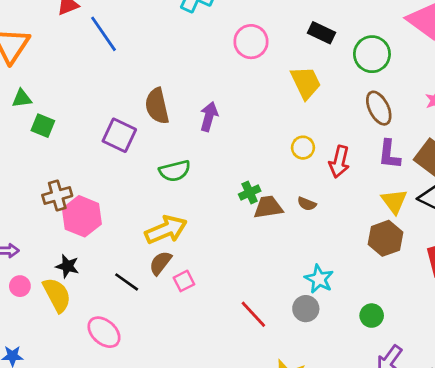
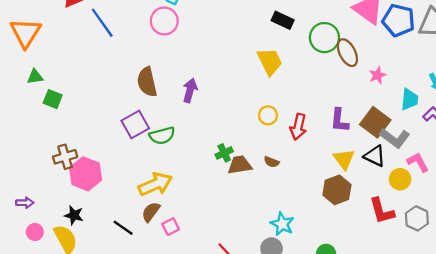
pink circle: (251, 42) -> (164, 21), moved
brown ellipse: (379, 108) -> (347, 53), moved
purple square: (119, 135) -> (135, 125), moved, turned 36

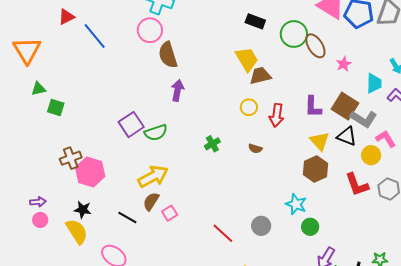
brown semicircle: (147, 82) -> (168, 55), moved
brown trapezoid: (240, 165) -> (260, 76), moved
cyan star: (282, 224) -> (296, 204), moved
pink circle: (35, 232) -> (40, 220), moved

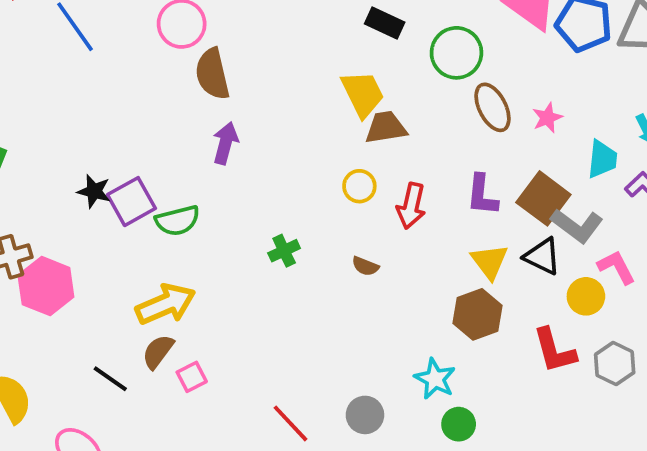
brown ellipse: (315, 46) -> (493, 107), moved
black star: (83, 210) -> (94, 191), moved

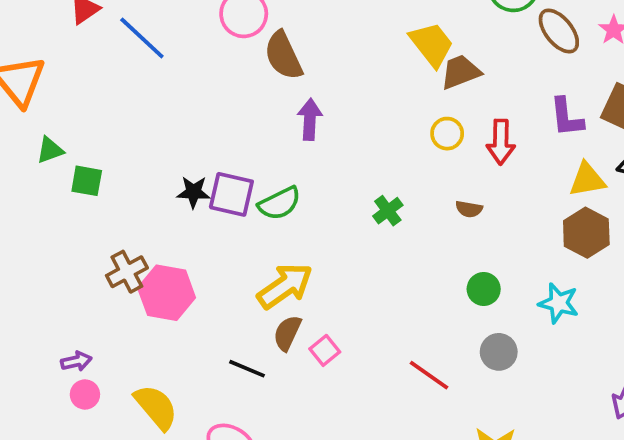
purple square: (131, 202) -> (231, 194), turned -36
yellow triangle: (490, 262) -> (587, 180), turned -51
green circle: (459, 424) -> (484, 289), moved

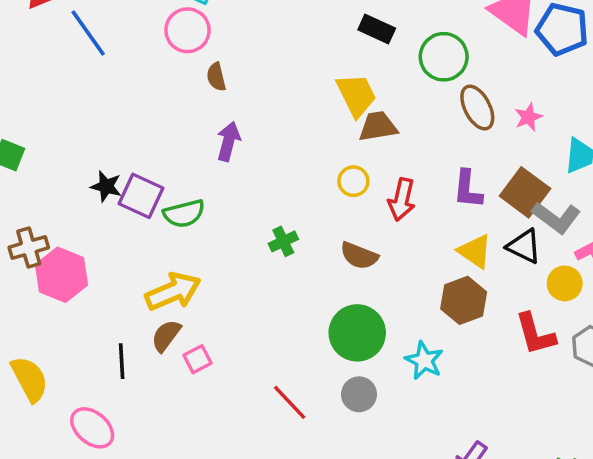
brown semicircle: (283, 56) -> (216, 77), size x0.6
yellow triangle: (587, 180) -> (475, 251), turned 33
brown semicircle: (469, 209) -> (359, 256), size x1.5
green circle: (484, 289) -> (357, 333), size x1.8
black line: (247, 369) -> (122, 361), turned 52

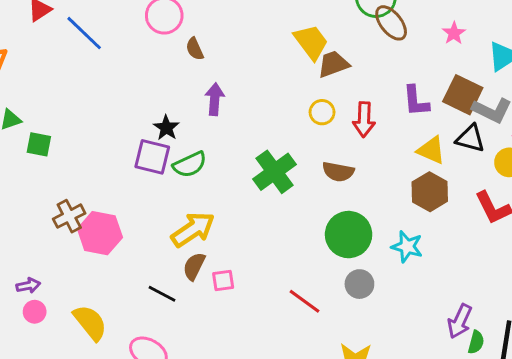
brown ellipse: (477, 108) -> (391, 23), moved
black star: (106, 186) -> (166, 128), moved, turned 30
green cross: (283, 241) -> (275, 172), size x1.8
pink square: (197, 359) -> (223, 280), turned 30
black line: (122, 361) -> (162, 294), turned -48

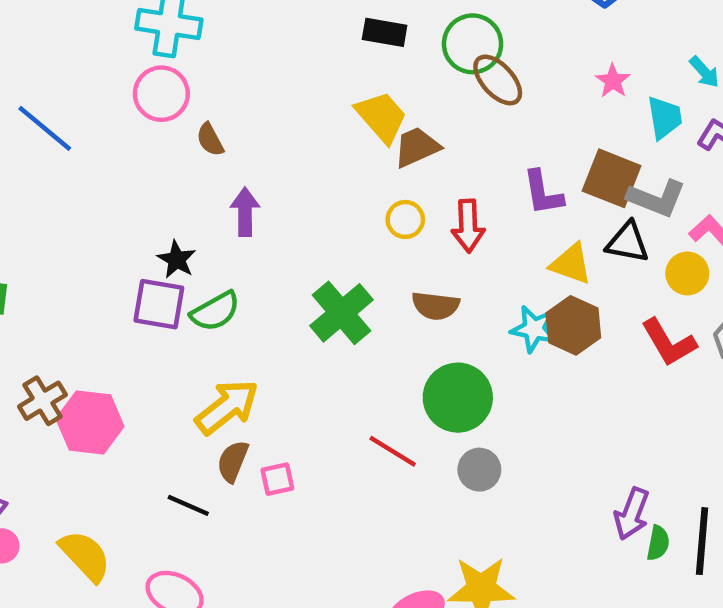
pink star: (454, 33) -> (613, 81), moved
cyan star: (407, 247) -> (534, 329), moved
red line: (305, 301) -> (393, 451), moved

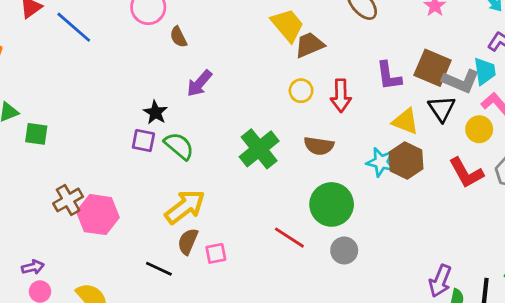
cyan trapezoid: (665, 118) -> (485, 71), moved
purple arrow: (245, 212) -> (199, 83), turned -140
black triangle: (628, 242) -> (442, 109), turned 44
purple square: (159, 304) -> (143, 141), size x0.7
green semicircle: (215, 311) -> (179, 146), turned -112

